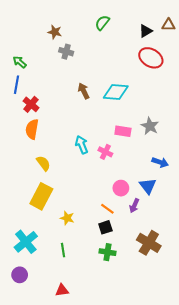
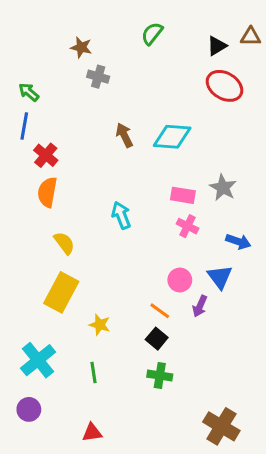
pink cross: (105, 152) -> (188, 226), moved
black square: (105, 227) -> (157, 339), turned -32
brown cross: (149, 243) -> (221, 426), moved

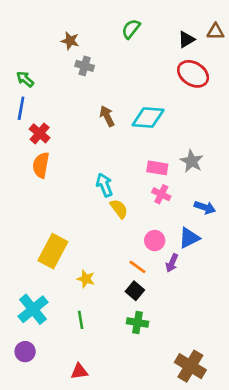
yellow semicircle: (64, 243) -> (119, 209), moved
blue triangle: (220, 277) -> (189, 238), turned 40

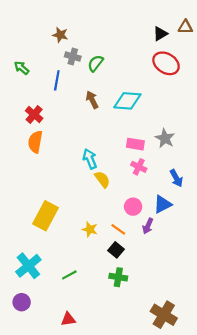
green semicircle: (131, 29) -> (96, 63), moved
blue line: (21, 108) -> (57, 80), moved
blue arrow: (205, 207) -> (176, 178), turned 42
yellow star: (86, 279) -> (90, 229), moved
green line: (81, 320) -> (69, 275), turned 70

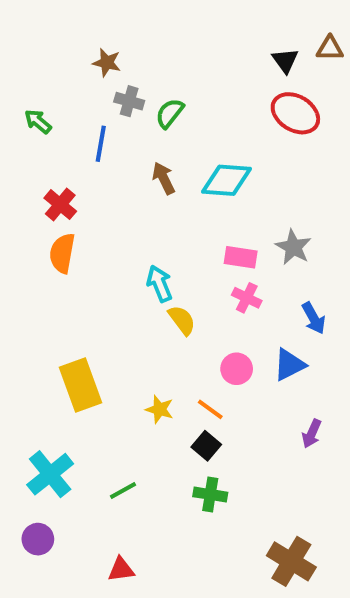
black triangle: (160, 34) -> (285, 61), turned -35
yellow rectangle: (45, 216) -> (80, 385), turned -48
purple arrow: (148, 226) -> (312, 434), moved

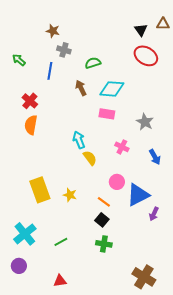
green semicircle: (170, 113) -> (93, 63), moved, turned 35
pink rectangle: (241, 257) -> (107, 114), moved
blue triangle: (289, 365) -> (138, 195), moved, size x1.4
yellow star: (160, 409) -> (70, 195), moved

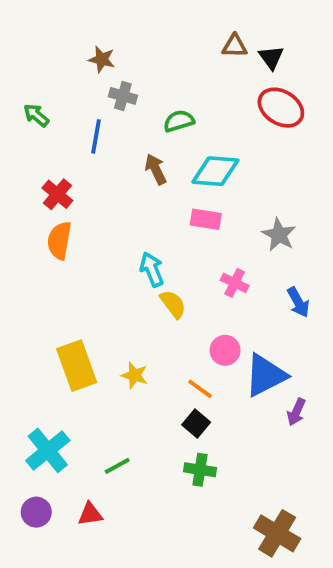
brown triangle: (163, 24) -> (235, 46), moved
red triangle: (60, 281) -> (90, 514), moved

